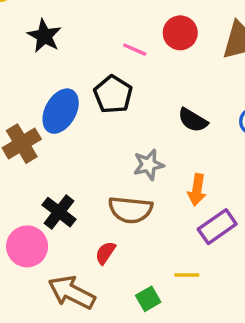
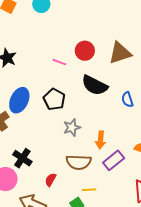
black pentagon: (113, 94) -> (54, 99), moved
black semicircle: (193, 120) -> (95, 85), moved, size x1.5
brown semicircle: (130, 210) -> (79, 162), moved
yellow line: (187, 275) -> (89, 190), moved

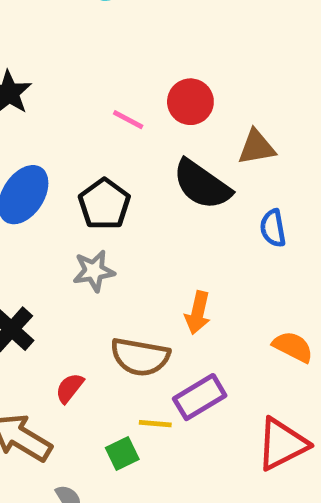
brown triangle: (120, 53) -> (257, 147), moved, size x0.7
gray star: (72, 127) -> (94, 271), moved
purple rectangle: (114, 160) -> (200, 397), moved

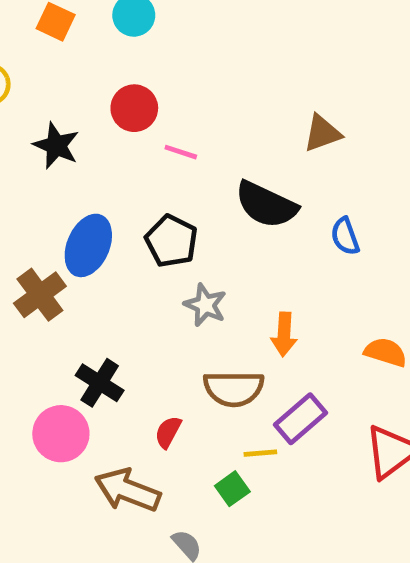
red circle: (190, 102) -> (134, 108), moved
brown triangle: (257, 147) -> (322, 133), moved
gray star: (94, 271) -> (205, 305), moved, turned -30

